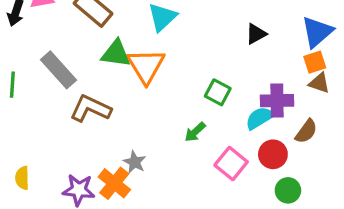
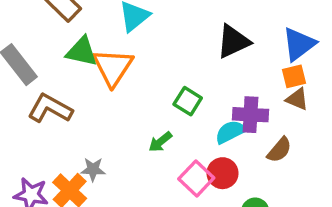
black triangle: (256, 34) -> (233, 41), size x1.5
red circle: (273, 154) -> (223, 173), moved
gray star: (135, 162) -> (93, 169), turned -30

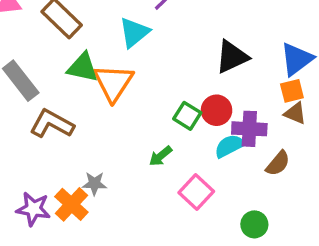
red circle: (223, 173) -> (217, 110), moved

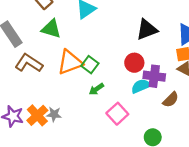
orange triangle: (113, 83) -> (70, 62), moved, turned 32
green square: (187, 116) -> (90, 65), moved
gray star: (94, 184) -> (54, 114), moved

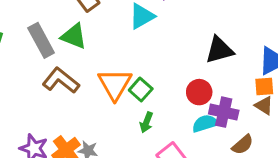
green triangle: (51, 29) -> (74, 36), moved
orange triangle: (70, 62) -> (115, 84), turned -44
green arrow: (96, 89) -> (146, 122), turned -40

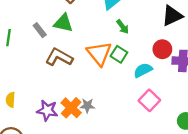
gray rectangle: (41, 40) -> (40, 30), size x0.6
green arrow: (146, 122) -> (123, 27), moved, turned -48
cyan semicircle: (205, 123) -> (143, 70), moved

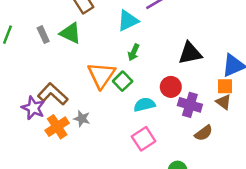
green arrow: (123, 27) -> (134, 52), turned 48
brown L-shape: (59, 57) -> (53, 94), moved
gray star: (87, 106) -> (82, 119), moved
purple star: (47, 110) -> (33, 108), moved

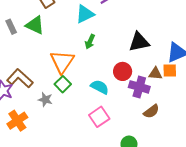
green square: (123, 81) -> (63, 84), moved
brown triangle: (224, 102) -> (155, 74), moved, turned -32
cyan semicircle: (144, 105) -> (100, 87), turned 42
orange cross: (57, 127) -> (17, 121), moved

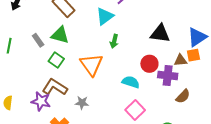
black triangle: (139, 42) -> (160, 34), turned 30
green square: (63, 84) -> (56, 60), moved

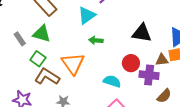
green arrow: (114, 41) -> (96, 40), turned 80
brown L-shape: (55, 87) -> (47, 77), moved

